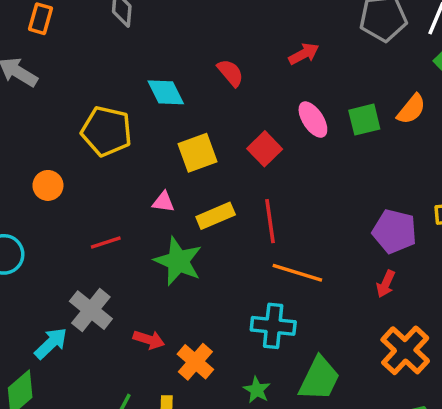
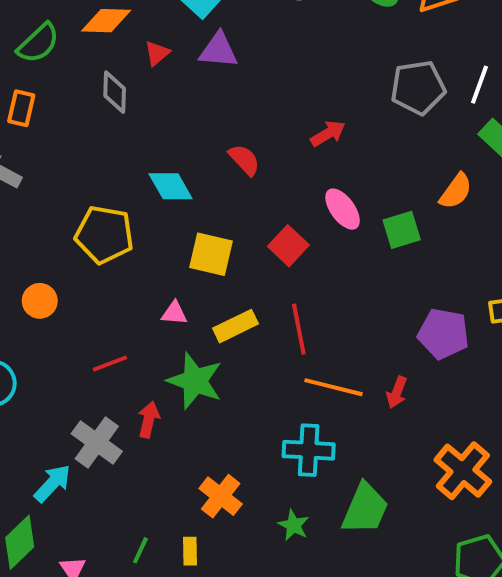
green square: (364, 120) -> (402, 230), moved
yellow square: (198, 153) -> (211, 254), turned 36
red arrow: (386, 284) -> (397, 392), moved
red arrow: (149, 340) -> (149, 420), moved, turned -92

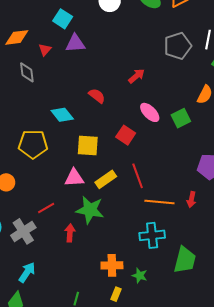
pink triangle: (174, 313) -> (74, 178), size x1.5
gray cross: (97, 443) -> (23, 231), moved, turned 30
orange cross: (221, 496) -> (112, 265), turned -30
green star: (293, 525) -> (140, 276), moved
yellow rectangle: (190, 551) -> (116, 294), moved, turned 32

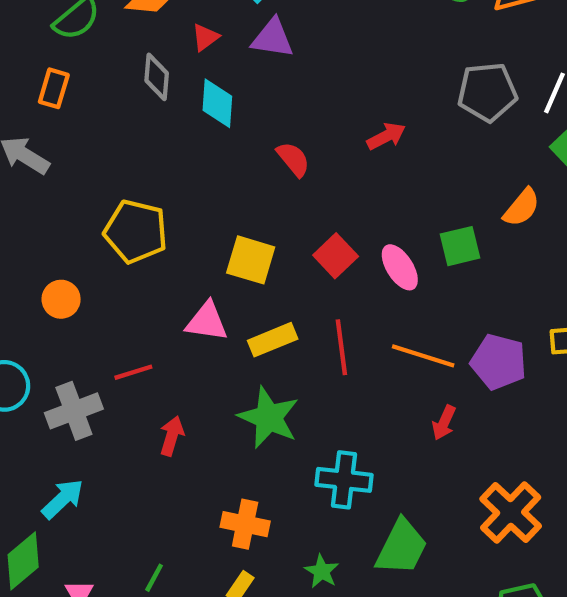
pink ellipse: (150, 112) -> (400, 267), moved
cyan diamond: (62, 115) -> (217, 103), moved, turned 30
orange line: (159, 202) -> (423, 356), moved
green star: (90, 210) -> (269, 418), moved
green star: (140, 276) -> (322, 571), moved

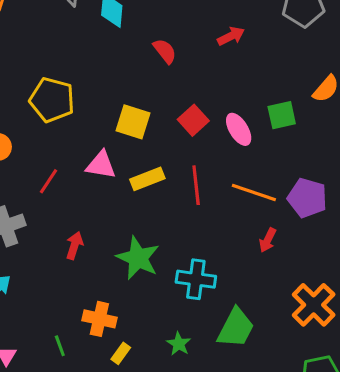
red line: (133, 372) -> (48, 181), moved, turned -40
green star: (269, 418) -> (138, 258), moved
orange cross: (245, 524) -> (99, 319), moved
green line: (154, 578) -> (60, 346), turned -50

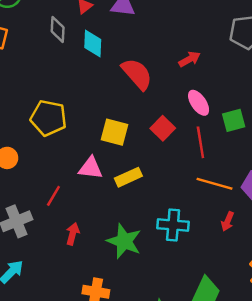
red semicircle: (165, 51) -> (137, 74), size x1.6
pink ellipse: (239, 129) -> (199, 103), moved
red line: (48, 181) -> (53, 196), moved
red line: (196, 185) -> (200, 142), moved
cyan cross: (196, 279) -> (173, 225), moved

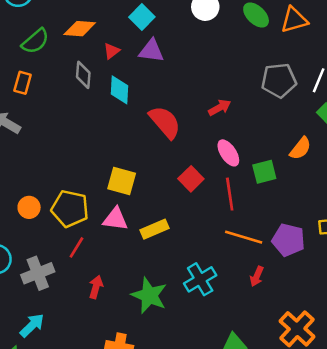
yellow pentagon: (49, 118) -> (70, 209), moved
yellow square: (114, 132) -> (122, 181), moved
cyan cross: (173, 225) -> (200, 279), turned -36

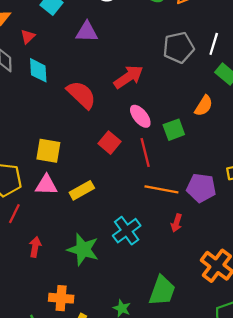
purple triangle: (151, 51) -> (87, 32), moved
red arrow: (220, 108) -> (128, 77), size x1.5

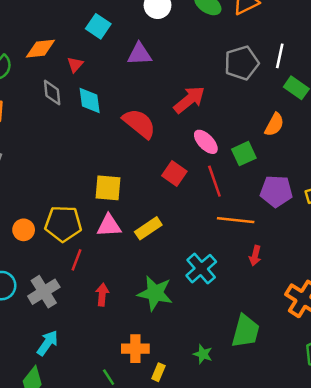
purple pentagon: (201, 188) -> (276, 191), moved

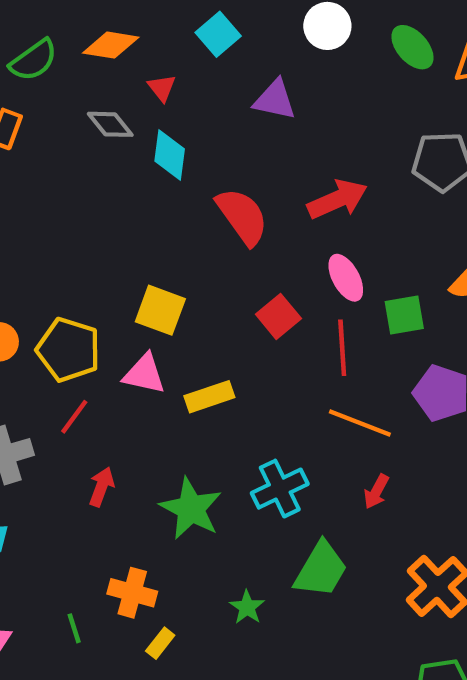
red triangle: (75, 64) -> (162, 88), turned -36
gray diamond: (52, 93) -> (110, 124), turned -48
green trapezoid: (245, 331) -> (321, 569), moved
green star: (203, 354) -> (247, 607), moved

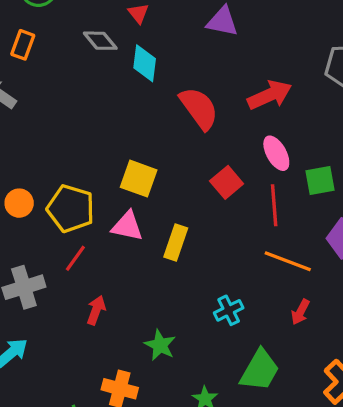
yellow rectangle: (209, 397) -> (176, 243), turned -52
cyan cross: (280, 489) -> (229, 310), size x0.7
green star: (191, 509) -> (160, 345), moved, size x0.7

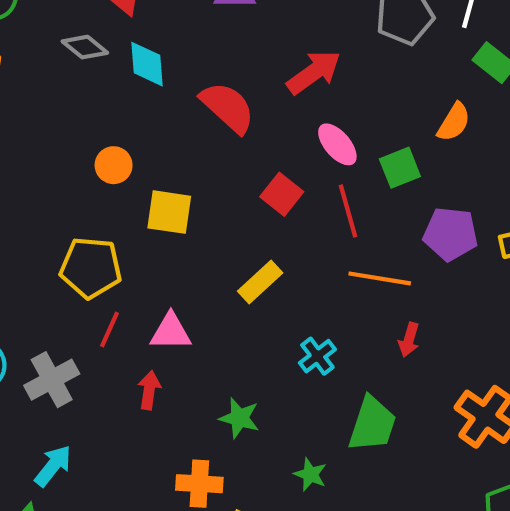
orange circle: (19, 203) -> (114, 165), moved
pink triangle: (127, 226) -> (171, 332), moved
yellow rectangle: (176, 243) -> (260, 282), moved, turned 40

